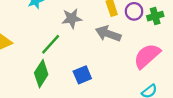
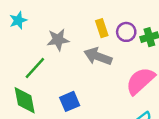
green diamond: (41, 74) -> (25, 100), turned -44

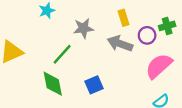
purple circle: (126, 32) -> (147, 35), moved

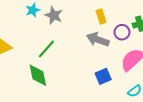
gray star: (83, 28) -> (54, 15), moved, turned 30
blue square: (94, 85) -> (103, 76), moved

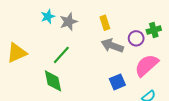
gray star: (54, 15) -> (69, 22), turned 30
yellow rectangle: (101, 16) -> (105, 23), moved

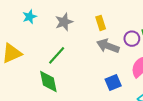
cyan star: (48, 17) -> (30, 17), moved

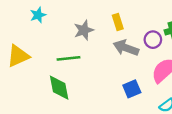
gray star: (64, 22) -> (84, 30), moved
green line: (57, 55) -> (69, 58), turned 42

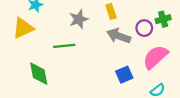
yellow triangle: (18, 56) -> (23, 28), moved
green diamond: (59, 88) -> (39, 74), moved

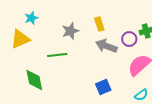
blue square: (124, 75) -> (103, 87), moved

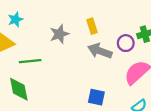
green line: (57, 55) -> (30, 61), moved
blue square: (103, 87) -> (96, 97), turned 35

